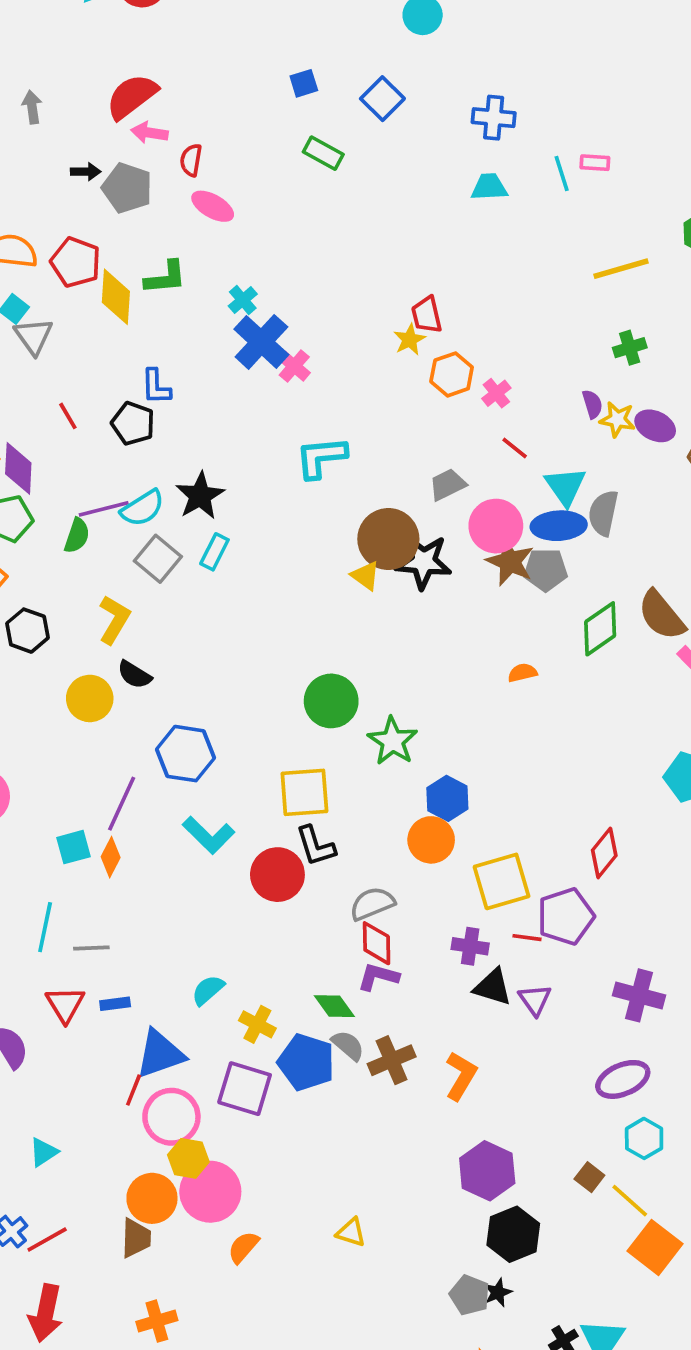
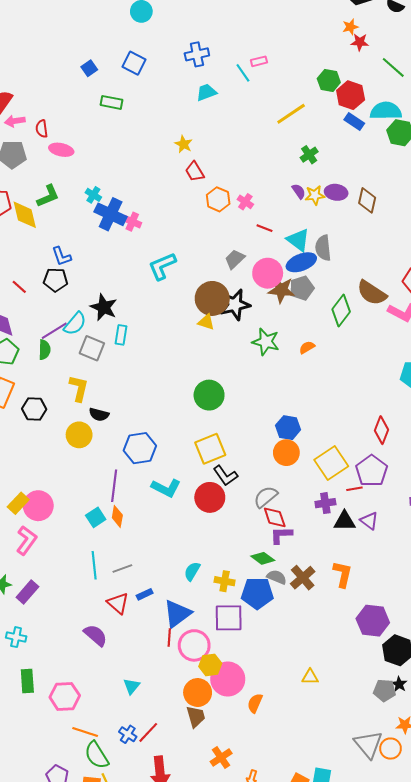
yellow star: (410, 340) -> (184, 144), moved
green star: (393, 741) -> (266, 342), moved

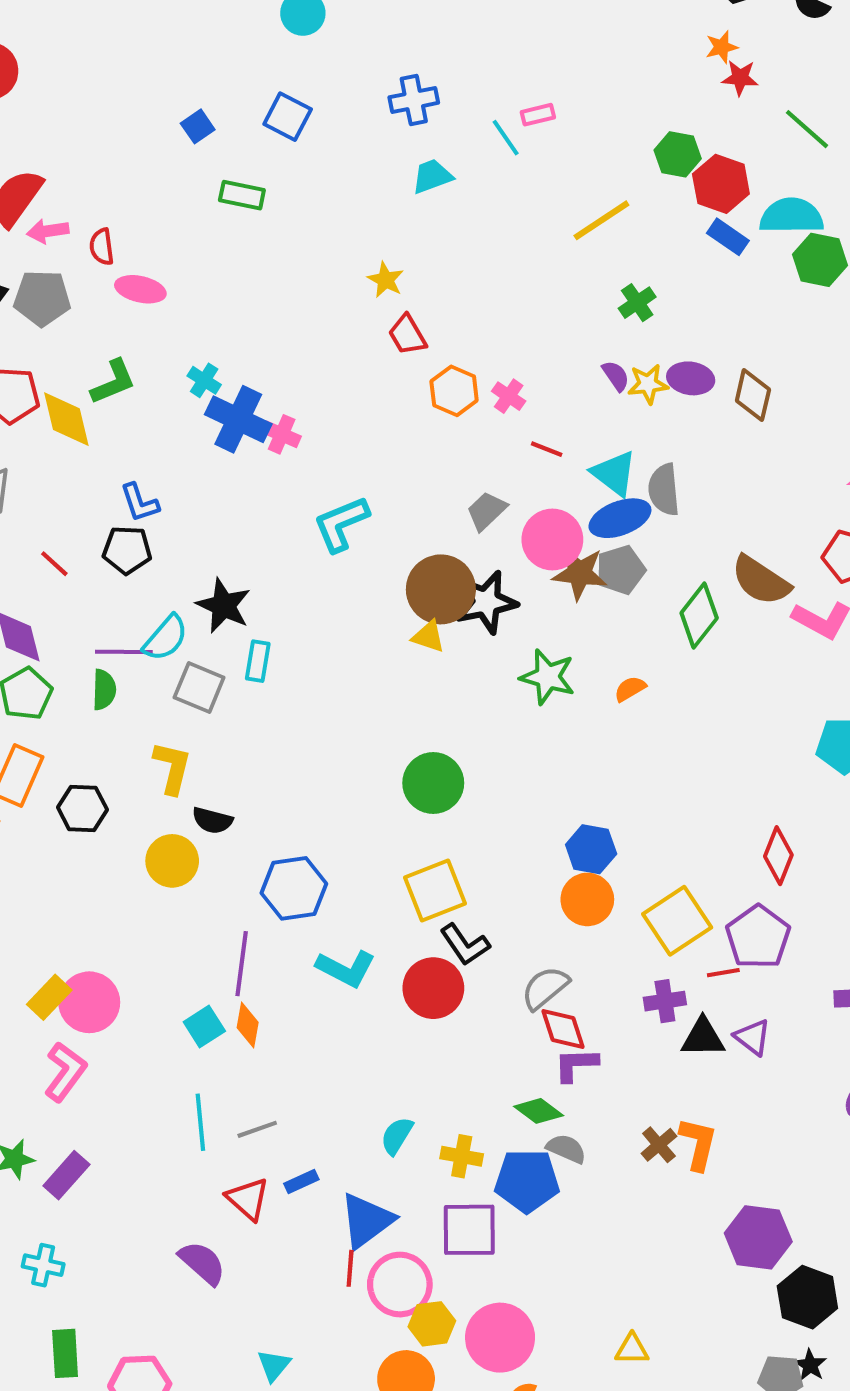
purple line: (54, 331) -> (124, 652), turned 32
brown cross: (303, 578) -> (659, 1145), moved, size x0.7
pink circle: (228, 679) -> (500, 1338), moved

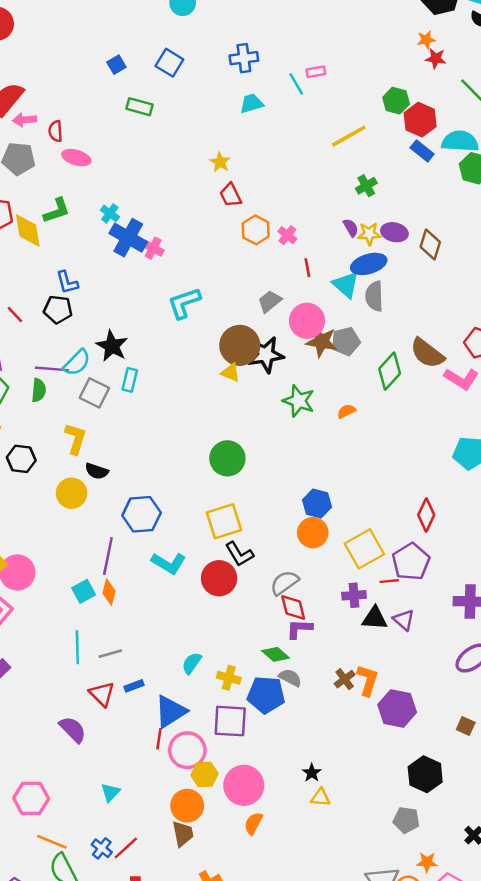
red line: (547, 449) -> (307, 268), turned 54
blue ellipse: (620, 518) -> (369, 264), moved
purple hexagon: (758, 1237) -> (397, 708), moved
black star: (810, 1365) -> (312, 773), moved

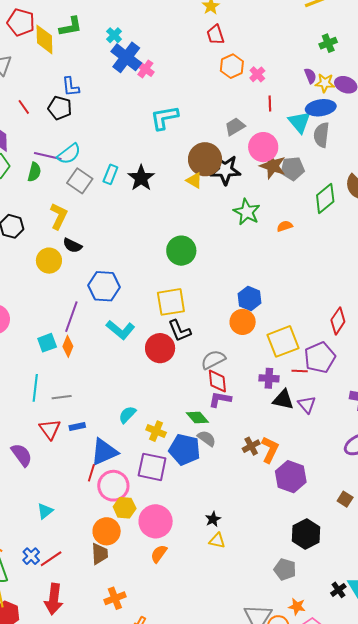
black star: (112, 346) -> (141, 178), moved

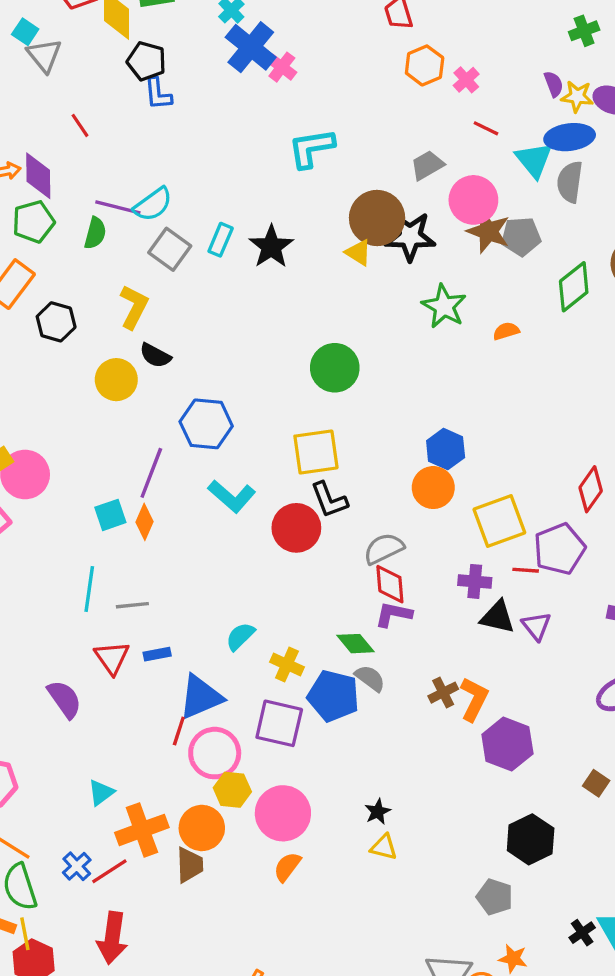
red line: (270, 103) -> (486, 128), turned -63
black pentagon: (60, 108) -> (146, 61), moved
orange cross: (115, 598) -> (142, 830), moved, size x1.4

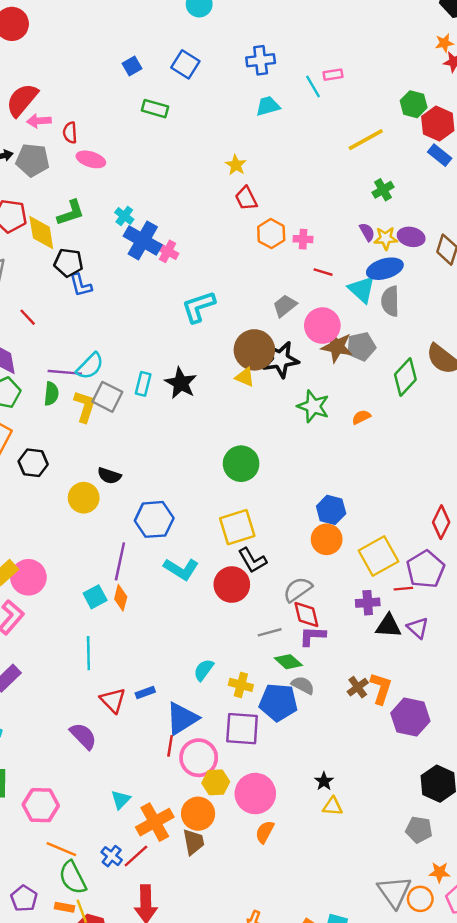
pink cross: (466, 80) -> (303, 239), turned -36
yellow L-shape: (134, 307) -> (85, 406), moved
gray line: (132, 605) -> (270, 632), moved

